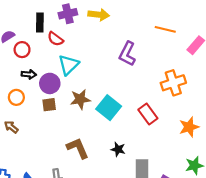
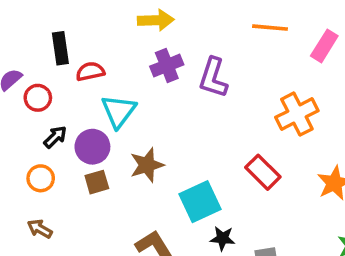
purple cross: (68, 14) -> (167, 66), moved
red semicircle: (55, 39) -> (90, 71), turned 140
black arrow: (29, 74) -> (55, 137), turned -40
cyan square: (109, 108) -> (200, 202), moved, turned 35

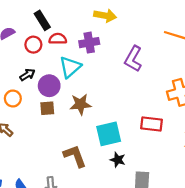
black rectangle: (60, 48) -> (42, 20), turned -36
purple cross: (167, 66) -> (89, 43), moved
red circle: (38, 98) -> (33, 45), moved
red rectangle: (263, 172) -> (151, 124), turned -50

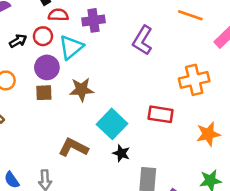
red circle: (33, 45) -> (43, 36), moved
black arrow: (27, 75) -> (18, 41), moved
cyan square: (109, 134) -> (112, 124), turned -35
brown L-shape: (75, 156) -> (73, 148), turned -45

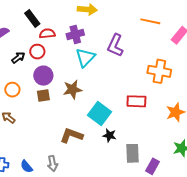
cyan triangle: (71, 47) -> (85, 57), moved
orange cross: (194, 80) -> (159, 71), turned 30

